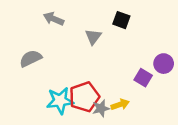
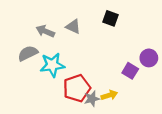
gray arrow: (54, 19) -> (45, 31), moved
gray triangle: (93, 37) -> (73, 27), moved, turned -42
cyan star: (60, 101) -> (52, 65), moved

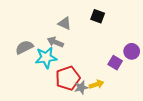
gray arrow: (45, 31) -> (55, 42), moved

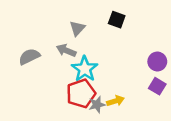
gray triangle: (65, 23) -> (77, 28), turned 48
cyan star: (46, 58) -> (85, 69), moved, turned -30
purple square: (115, 63) -> (157, 86), moved

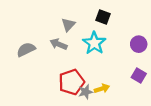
purple circle: (157, 62) -> (139, 44), moved
cyan star: (85, 69) -> (94, 43), moved

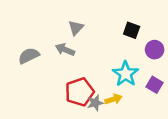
black square: (103, 17) -> (132, 30), moved
cyan star: (94, 43) -> (126, 74), moved

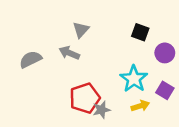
yellow arrow: (113, 99) -> (140, 106), moved

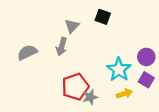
black square: (140, 32) -> (103, 17), moved
gray arrow: (69, 53) -> (62, 47), turned -96
purple circle: (165, 53) -> (146, 57), moved

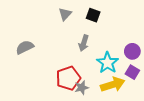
gray triangle: (72, 26) -> (65, 14), moved
gray arrow: (62, 47) -> (84, 43), moved
yellow arrow: (125, 94) -> (113, 84), size x1.6

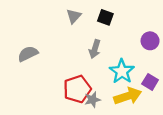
purple circle: (132, 51) -> (150, 41), moved

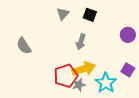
gray semicircle: (28, 54) -> (24, 46), turned -96
cyan star: (122, 71) -> (106, 83), moved
yellow arrow: (128, 96) -> (84, 69), moved

